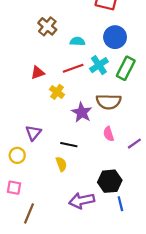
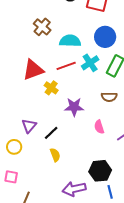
cyan semicircle: (77, 41) -> (70, 41), size x1.5
red triangle: (38, 73) -> (33, 70), size x1.6
brown semicircle: (109, 102) -> (109, 97), moved, size x0.7
purple star: (82, 112) -> (74, 107), turned -30
black line: (69, 145) -> (51, 133), moved, turned -56

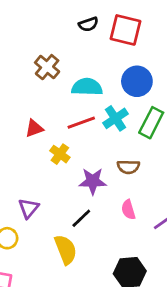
red triangle: (33, 70) -> (34, 128), size x0.6
brown semicircle: (109, 97) -> (128, 167), moved
black line: (51, 133) -> (81, 218), moved
yellow semicircle: (55, 155) -> (66, 250), size x1.5

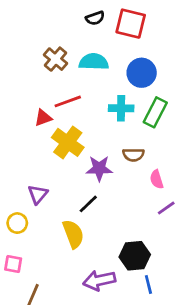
cyan semicircle: (87, 87) -> (94, 62), moved
cyan cross: (116, 118) -> (121, 108), turned 35
red line: (81, 123) -> (68, 101), moved
yellow cross: (60, 154) -> (68, 142), size x1.6
pink semicircle: (128, 210) -> (157, 179), moved

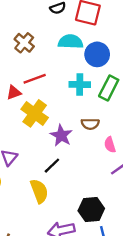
cyan semicircle: (94, 62) -> (70, 42), moved
purple star: (99, 168) -> (61, 135), turned 30

